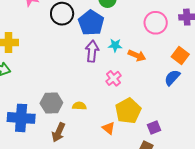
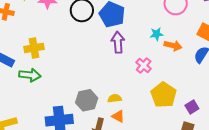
cyan star: (115, 45) -> (157, 34), moved
orange arrow: (137, 55) -> (173, 46), moved
orange triangle: (109, 128) -> (118, 116), moved

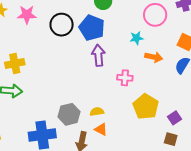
cyan star: (157, 34) -> (136, 38), moved
pink cross: (144, 65) -> (125, 78), turned -35

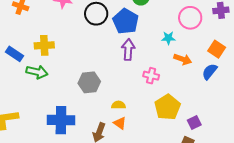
gray hexagon: (69, 114) -> (89, 82), moved

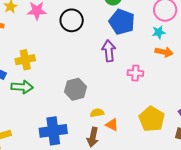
blue pentagon: (126, 21) -> (122, 22), moved
cyan star: (168, 38) -> (159, 32), moved
yellow semicircle: (118, 105) -> (97, 113), moved
yellow pentagon: (167, 107) -> (152, 119), moved

